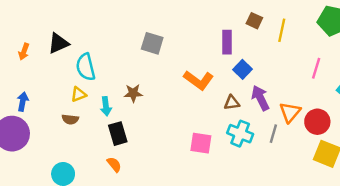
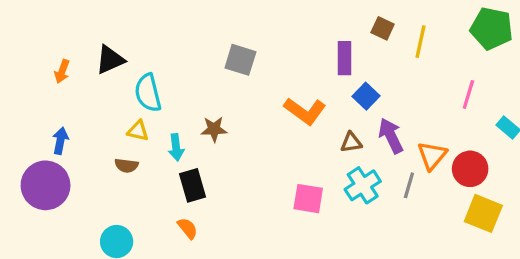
yellow triangle: (79, 94) -> (138, 131), turned 35
cyan cross: (240, 134) -> (363, 185), turned 35

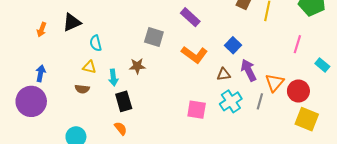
purple rectangle: (345, 58) -> (190, 17), moved, turned -48
gray square: (240, 60) -> (154, 37), moved
cyan semicircle: (148, 93) -> (96, 43), size x0.7

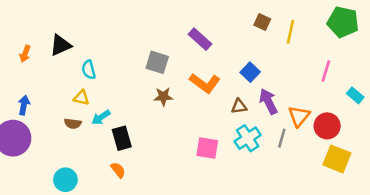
brown star: (137, 66) -> (163, 97), moved
cyan arrow: (113, 77) -> (101, 117), moved, turned 63

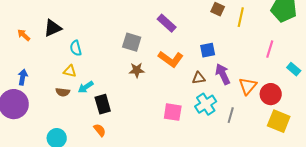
orange arrow: (25, 54) -> (24, 35), turned 112
blue square: (250, 72) -> (208, 50), turned 35
gray line: (282, 138) -> (231, 115), moved

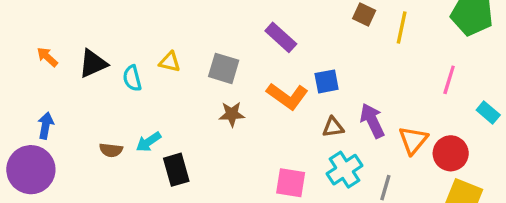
black triangle: (53, 28) -> (93, 63), moved
blue square: (208, 50) -> (327, 81), moved
yellow triangle: (70, 71) -> (170, 62), moved

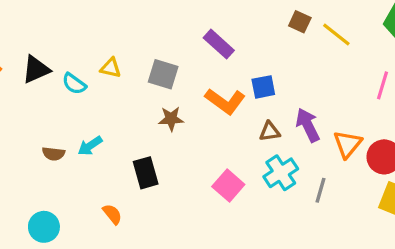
yellow line: (402, 28) -> (336, 34), turned -64
cyan semicircle: (132, 78) -> (74, 84), turned -40
black rectangle: (176, 170) -> (146, 173), moved
pink square: (291, 183) -> (228, 186), turned 32

